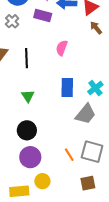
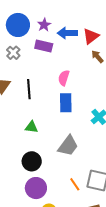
blue rectangle: (67, 88) -> (66, 103), moved
green triangle: (28, 96) -> (31, 127), turned -48
gray trapezoid: (86, 114) -> (68, 146), moved

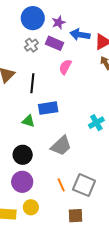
gray cross: (13, 53) -> (31, 45), moved
pink semicircle: (64, 78) -> (65, 67), moved
blue rectangle: (66, 103) -> (48, 108), moved, turned 72

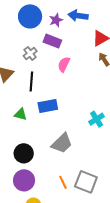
blue arrow: (80, 35) -> (78, 16), moved
gray cross: (31, 45) -> (30, 53), moved
green triangle: (28, 121) -> (21, 114), moved

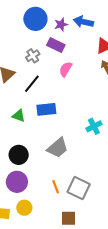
black line: (31, 82) -> (32, 84), turned 30

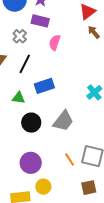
black circle: (19, 155) -> (31, 123), moved

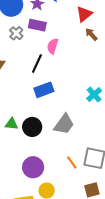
gray cross: (20, 36) -> (16, 33), moved
black line: (25, 64) -> (37, 64), moved
green triangle: (18, 98) -> (11, 124), moved

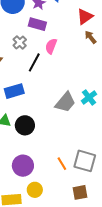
gray cross: (16, 33) -> (20, 43), moved
blue rectangle: (44, 90) -> (14, 91), moved
gray trapezoid: (64, 124) -> (65, 102), moved

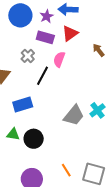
red triangle: (85, 17) -> (70, 33), moved
orange line: (62, 164) -> (66, 170), moved

